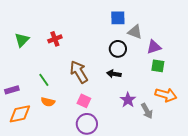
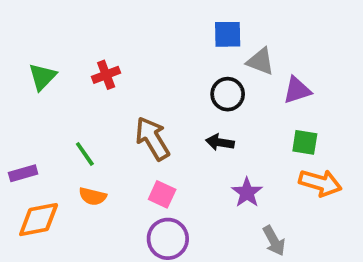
green square: (158, 66) -> (305, 142), moved
gray arrow: (147, 111) -> (274, 241), moved

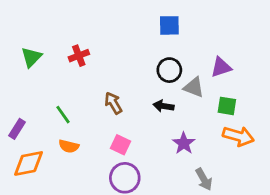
gray triangle: (260, 61) -> (194, 87), moved
brown arrow: (152, 138) -> (113, 103), size x0.7
purple rectangle: (23, 173) -> (17, 129), turned -42

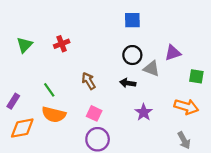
green square: (227, 106) -> (196, 76), moved
orange semicircle: (69, 146) -> (54, 115), size x1.5
gray arrow: (204, 179) -> (184, 140), moved

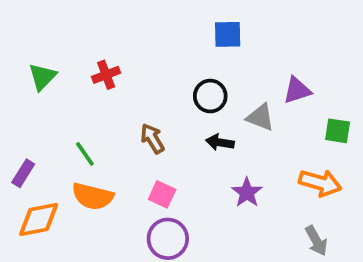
black circle: (132, 55) -> (210, 96), moved

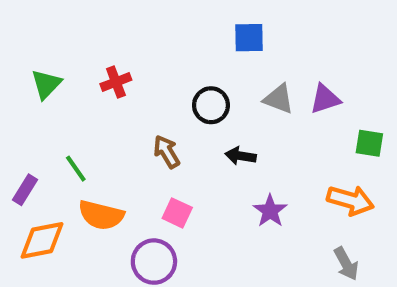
black circle: (210, 96) -> (211, 105), moved
gray triangle: (260, 117) -> (279, 99), moved
green line: (85, 154) -> (76, 169), moved
purple circle: (168, 239) -> (154, 262), moved

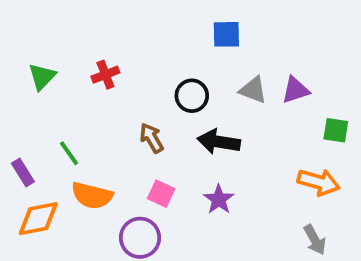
black arrow: (241, 156) -> (219, 142), size x1.5
purple rectangle: (25, 190) -> (23, 173), turned -64
purple star: (270, 211) -> (219, 199), moved

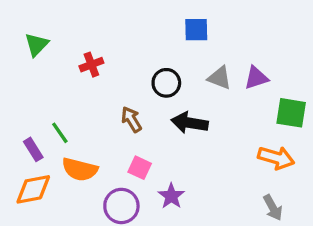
green triangle: (42, 77) -> (37, 45), moved
green square: (336, 130) -> (291, 113), size x1.4
purple rectangle: (23, 173) -> (33, 149), moved
purple star: (219, 199) -> (171, 196), moved

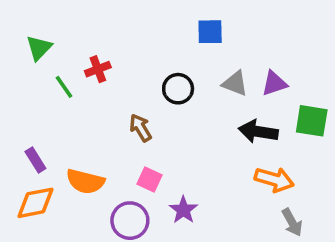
black arrow: (190, 123) -> (258, 131), moved
green line: (60, 133) -> (64, 87), moved
orange arrow: (276, 158) -> (274, 180), moved

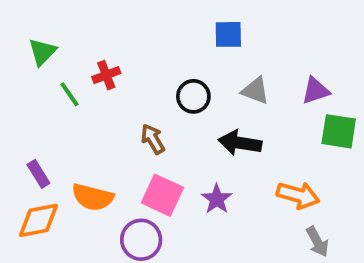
purple triangle: (274, 83) -> (315, 91), moved
black arrow: (258, 131) -> (240, 143), moved
pink square: (149, 180) -> (162, 195), size x1.5
purple star: (183, 210) -> (217, 199), moved

